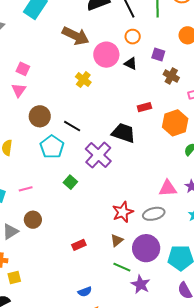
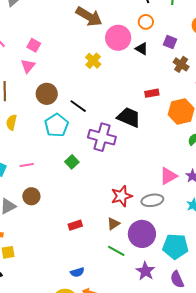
purple cross: (98, 155) -> (102, 137), turned -32
pink triangle: (168, 188) -> (168, 176), turned -30
purple star: (141, 284) -> (145, 271), moved

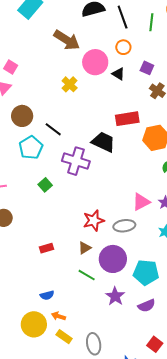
red rectangle: (152, 93) -> (127, 119), size x1.6
purple semicircle: (177, 279) -> (147, 306), turned -90

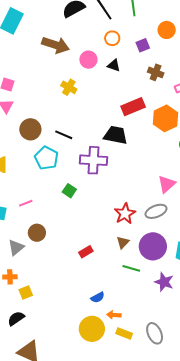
pink circle: (95, 62) -> (88, 60), size x0.7
purple square: (147, 68) -> (143, 45), moved, turned -32

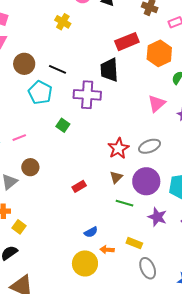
black trapezoid: (116, 135) -> (109, 70), turned -105
pink triangle: (167, 184) -> (157, 103), moved
yellow square: (26, 292) -> (19, 227), turned -32
yellow rectangle: (124, 333) -> (134, 243), moved

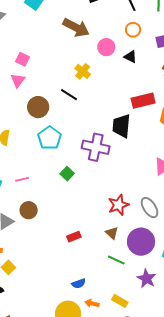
black line: (58, 69) -> (69, 95), moved
gray ellipse: (150, 146) -> (150, 208), turned 70
brown triangle: (116, 177) -> (112, 233), turned -40

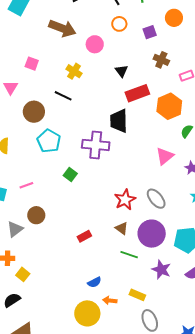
black triangle: (130, 57) -> (121, 71), moved, turned 32
pink square: (22, 59) -> (32, 64), moved

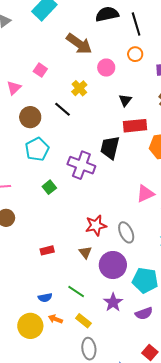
green line: (129, 255) -> (76, 291), moved

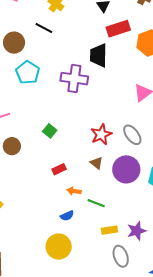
green square: (49, 187) -> (50, 131), moved
purple star: (113, 302) -> (137, 231), moved, turned 30
orange arrow: (55, 319) -> (74, 191), moved
yellow rectangle: (83, 321) -> (109, 230), turned -35

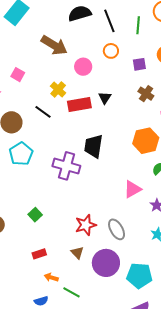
red rectangle: (118, 29) -> (79, 105), moved

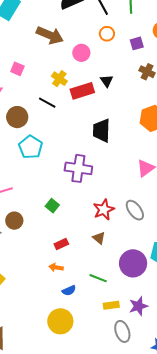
purple cross: (66, 166) -> (78, 168), moved
purple circle: (106, 263) -> (133, 263), moved
orange arrow: (51, 277) -> (56, 267), moved

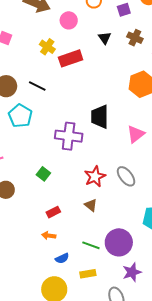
black triangle: (107, 81) -> (105, 38), moved
black line: (47, 103) -> (37, 86), moved
black trapezoid: (102, 130) -> (100, 117), moved
purple circle: (133, 263) -> (119, 242), moved
yellow rectangle: (111, 305) -> (88, 274), moved

